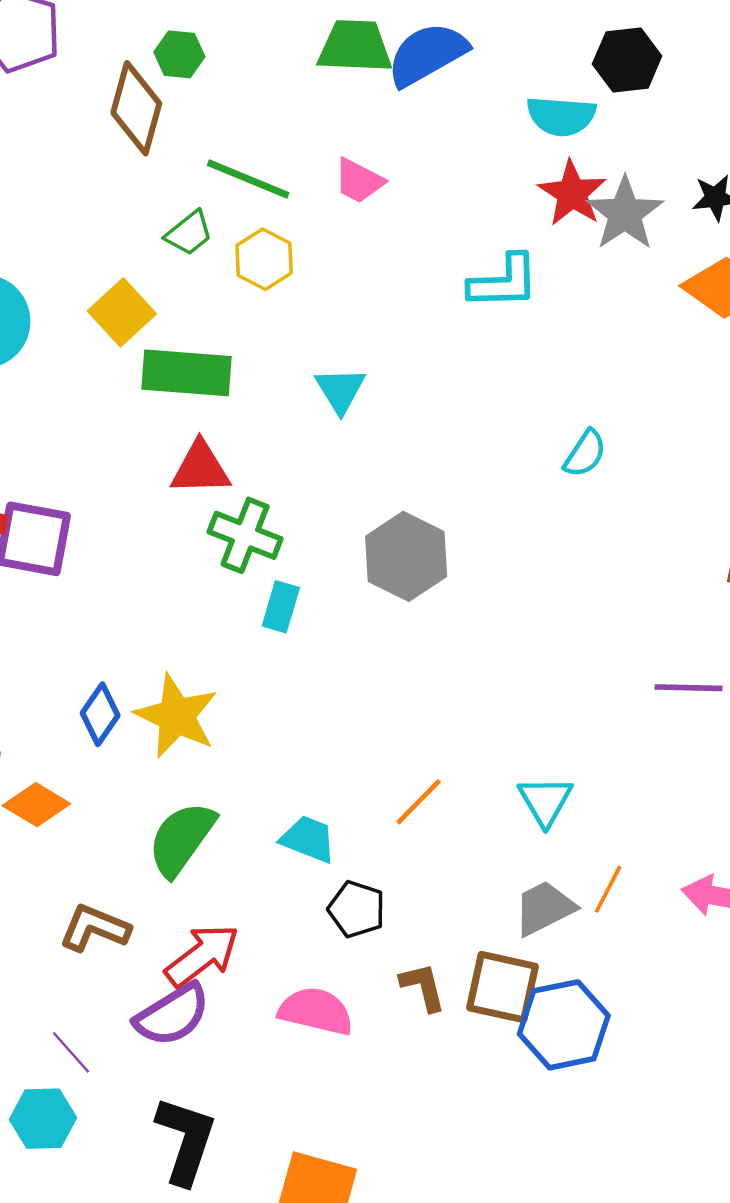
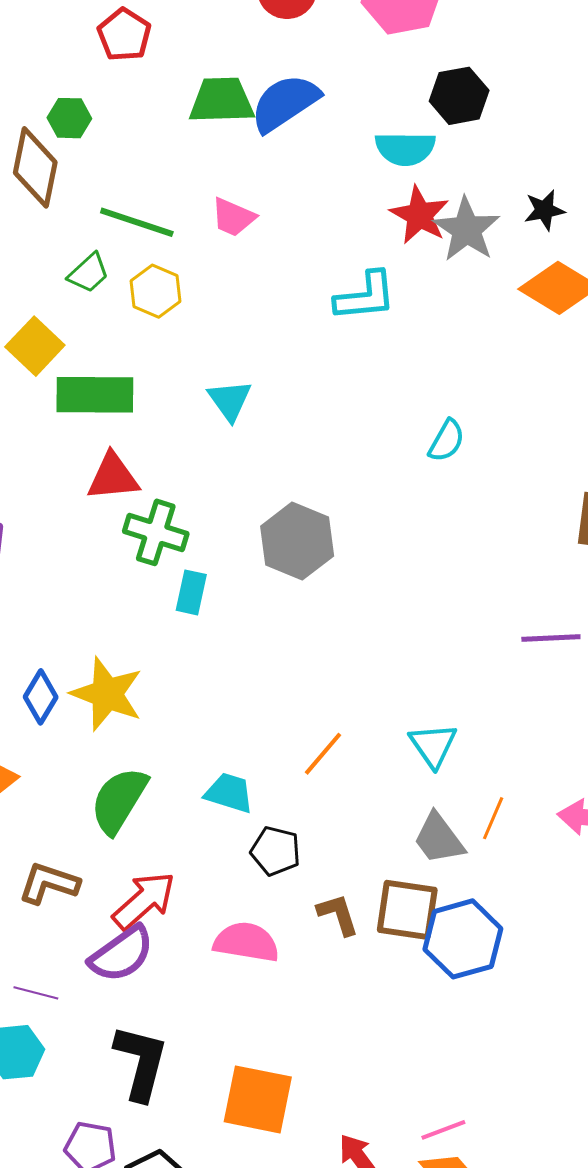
gray trapezoid: (544, 908) -> (439, 839), turned -96
purple line: (71, 1052) -> (36, 993), turned -30

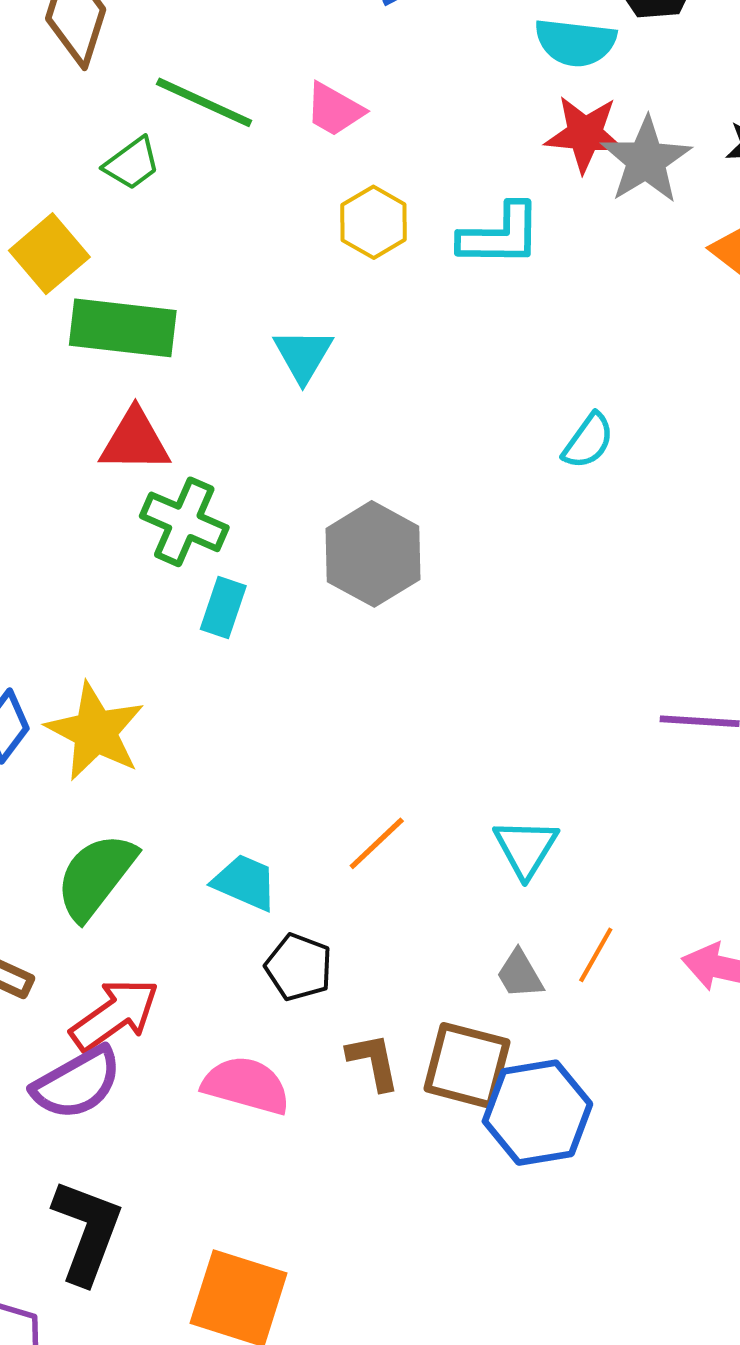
red star: (420, 215) -> (585, 134), turned -30
yellow hexagon: (156, 291) -> (374, 222), moved
gray trapezoid: (439, 839) -> (520, 974), size x0.7

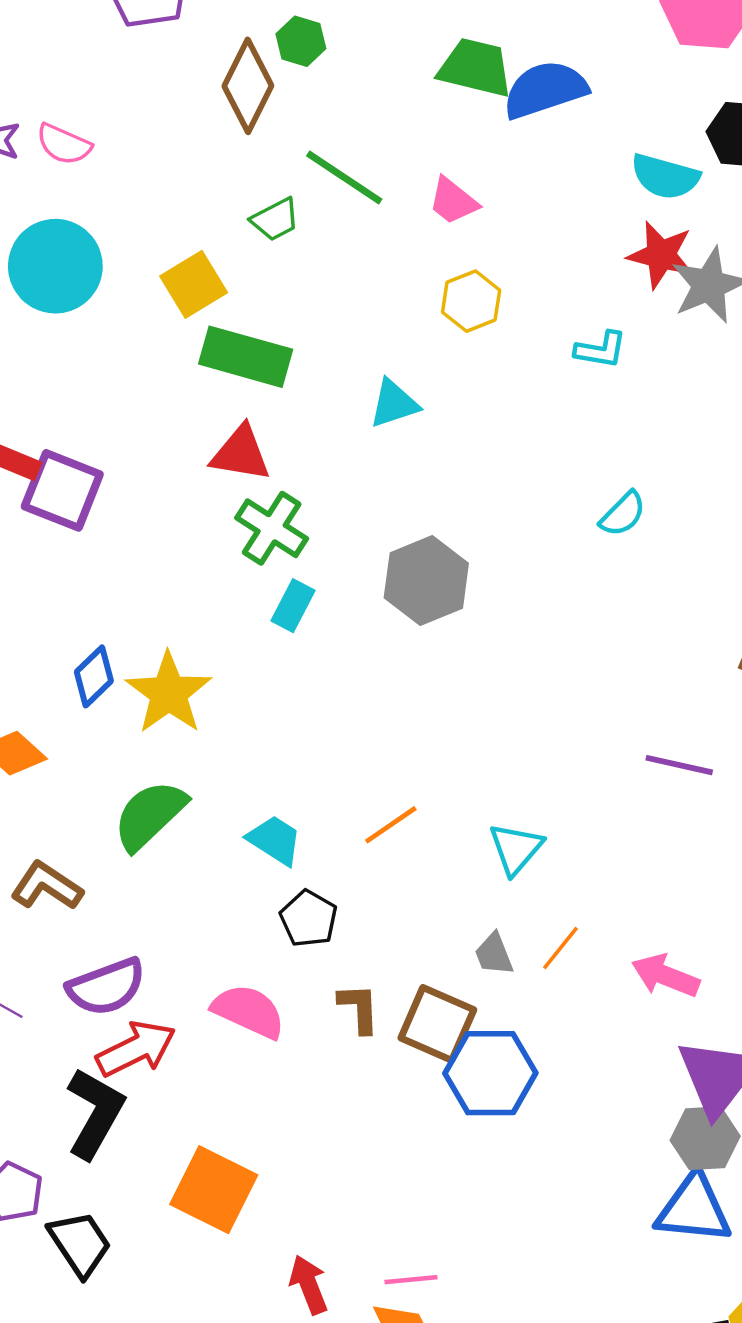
cyan L-shape: (500, 235) -> (601, 350), moved, size x0.7
cyan triangle: (303, 355) -> (394, 404), turned 32
red arrow: (115, 1015) -> (136, 1049), moved

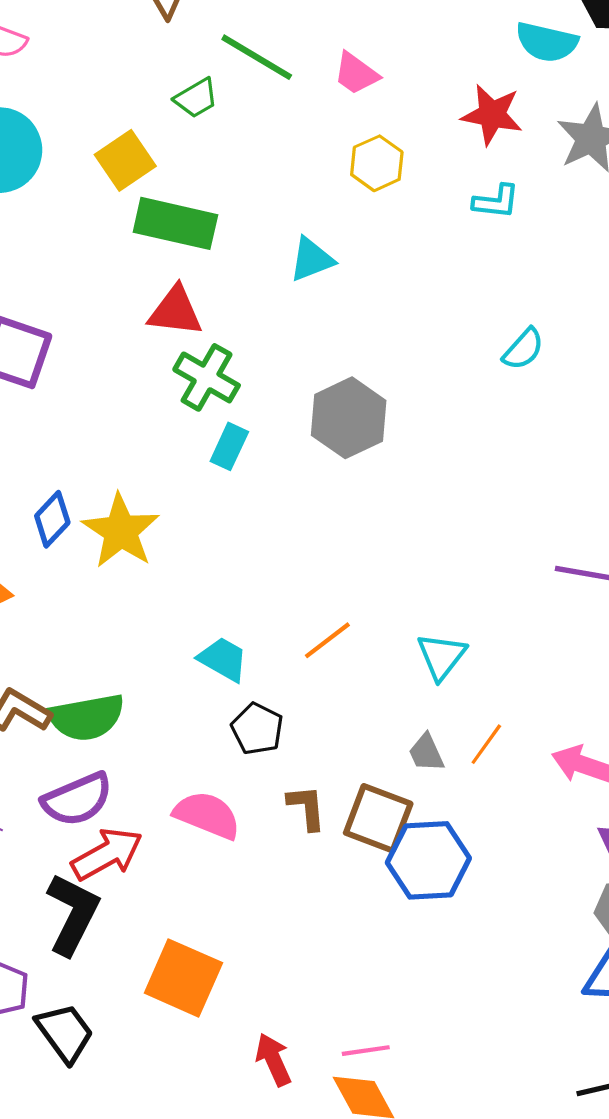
red star: (661, 255) -> (492, 115), moved
green semicircle: (150, 815) -> (87, 717), moved, turned -144

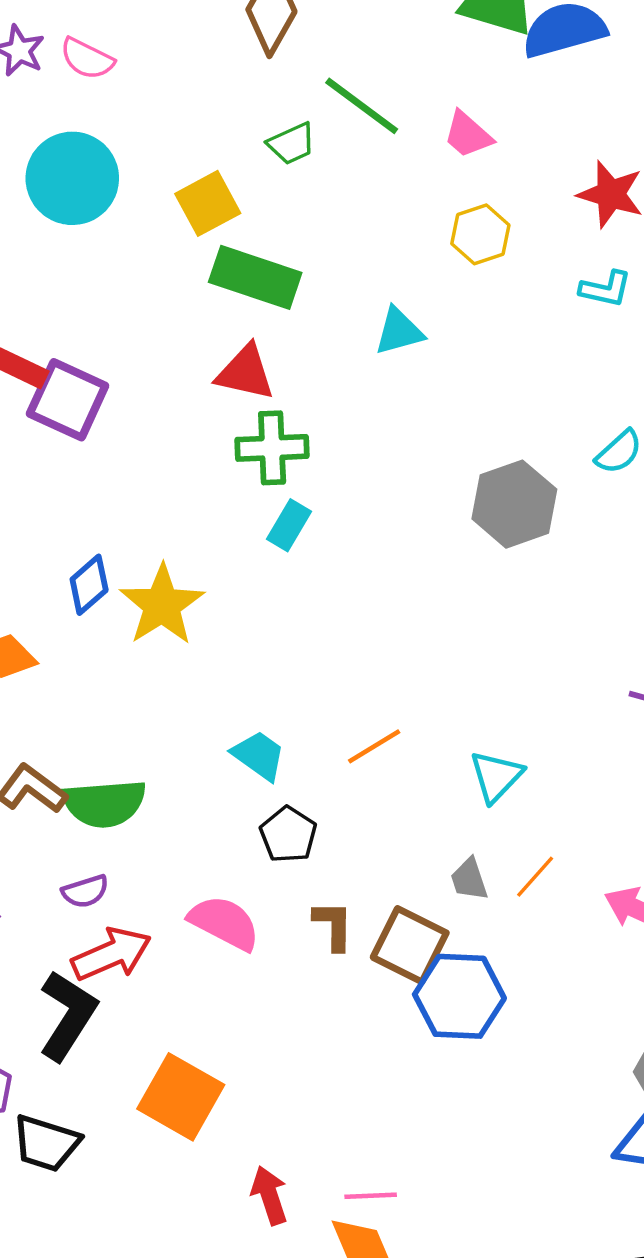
green cross: (207, 377) -> (272, 448), turned -38
gray hexagon: (349, 418) -> (514, 504), moved
purple semicircle: (77, 799) -> (85, 891), size x0.6
black trapezoid: (65, 1033) -> (46, 1143), turned 138

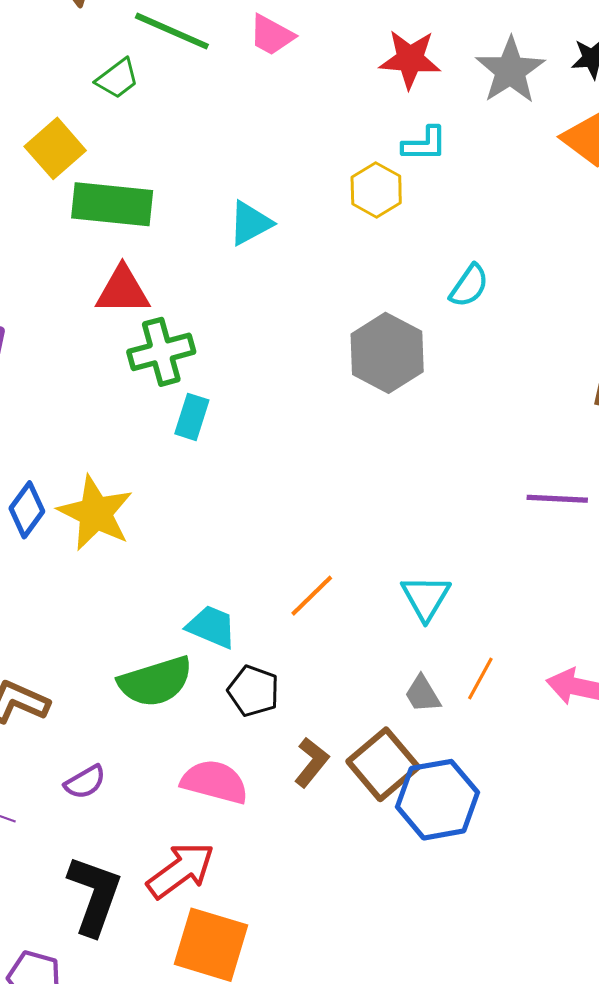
yellow hexagon: (480, 234) -> (376, 190), moved
green semicircle: (104, 803) -> (155, 682), moved
brown L-shape: (333, 925) -> (312, 762), turned 51
brown square: (410, 945) -> (383, 764), turned 36
red arrow: (111, 954) -> (181, 870), moved

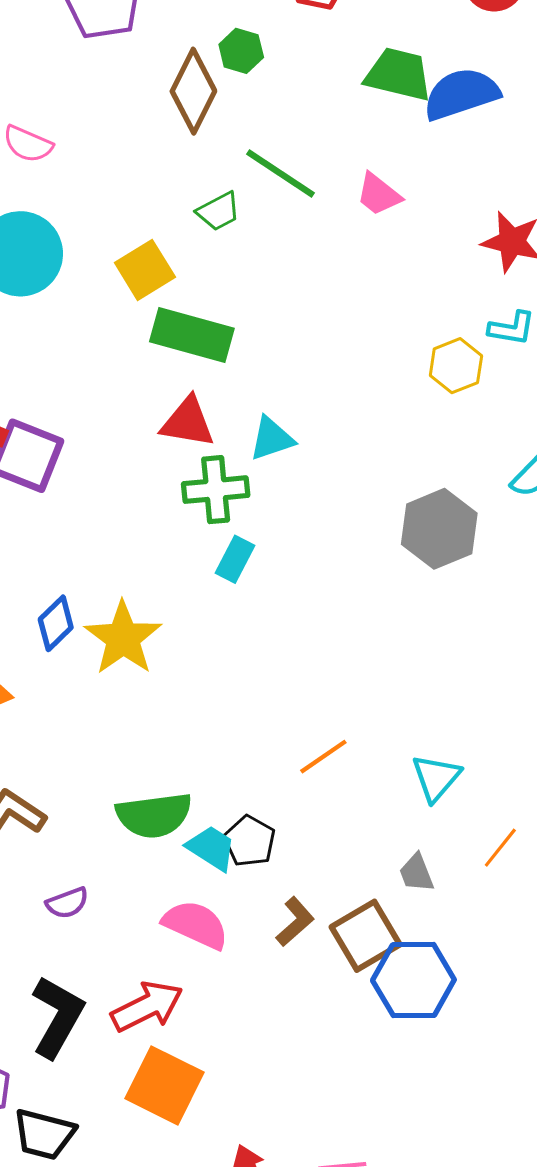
cyan triangle: (250, 223) -> (272, 439), moved
cyan trapezoid: (211, 627) -> (211, 848), moved
orange line: (480, 678) -> (500, 848), moved

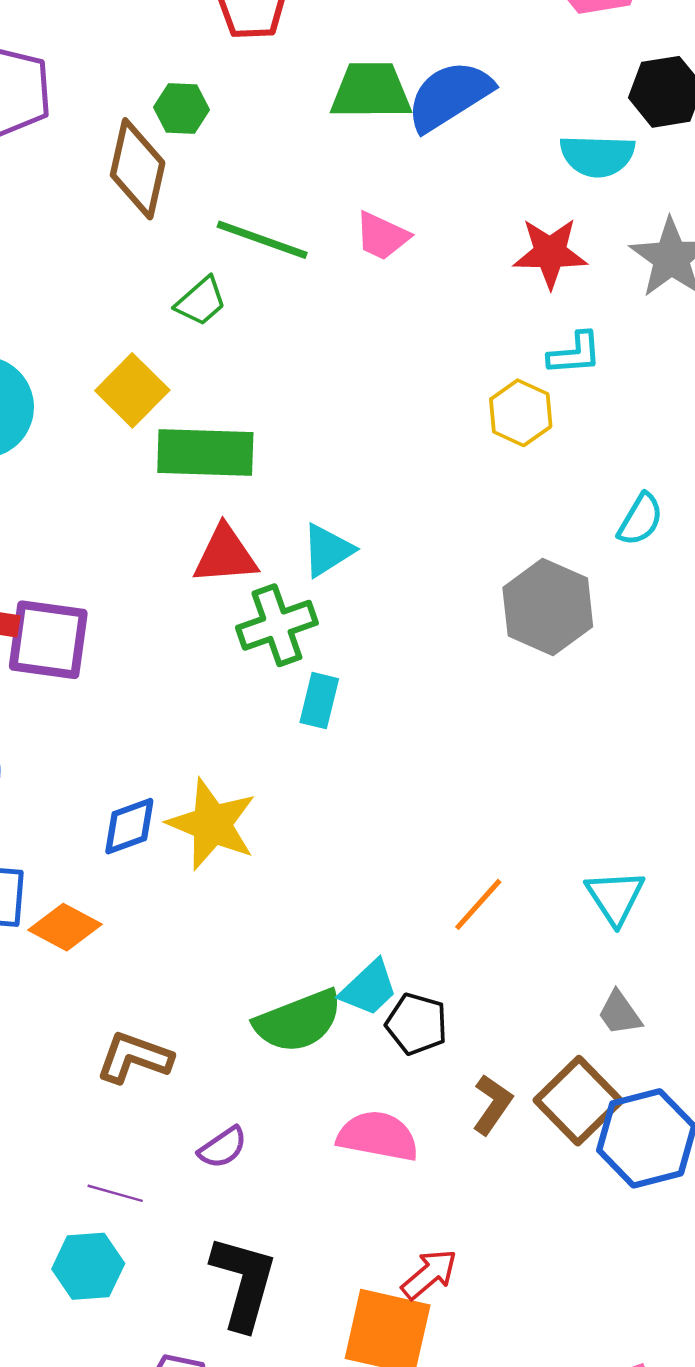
blue diamond: (56, 623) -> (129, 826), turned 38
cyan trapezoid: (211, 848) -> (369, 988), moved, turned 118
red arrow: (147, 1007) -> (429, 1274), moved, size x0.7

